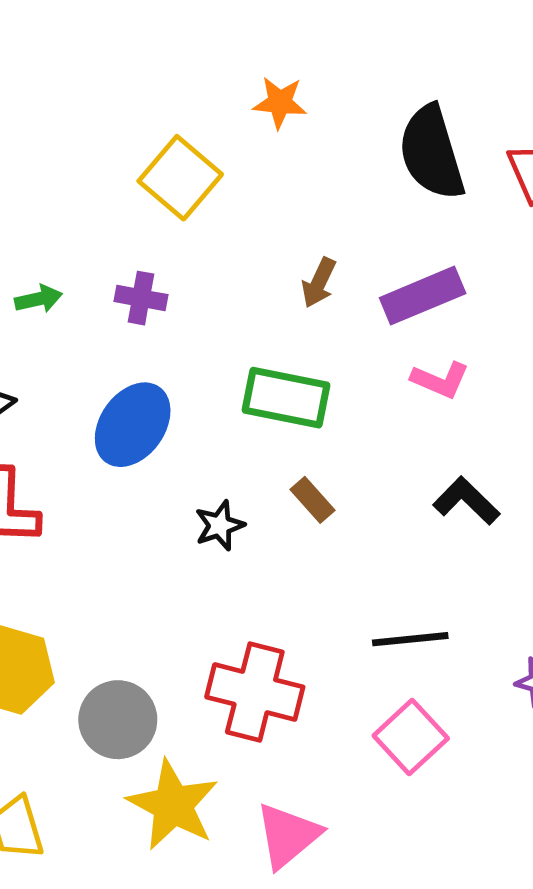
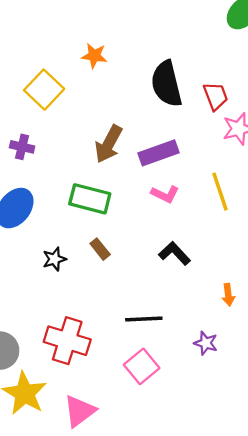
brown arrow: (319, 283) -> (109, 144), size x1.6

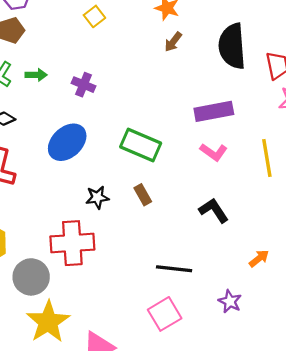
yellow square: (44, 90) -> (94, 16), moved, size x0.6
brown arrow: (109, 144) -> (173, 42), moved, size x0.6
orange arrow: (228, 295) -> (259, 258), turned -130
red cross: (67, 341) -> (72, 243), moved, turned -30

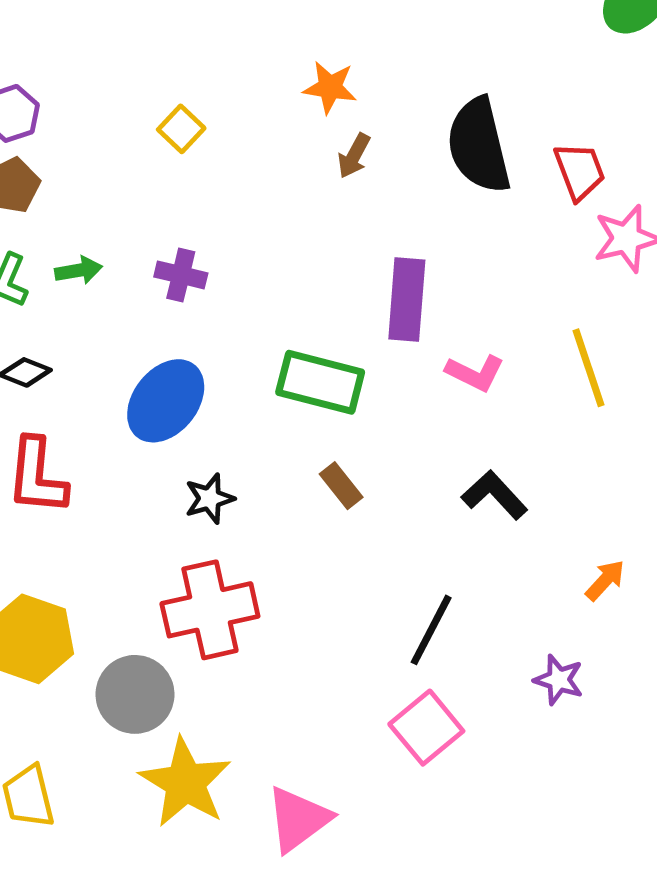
purple rectangle: (214, 111) -> (407, 299), moved, turned -66
black star: (97, 197) -> (210, 499), moved
black line: (174, 269) -> (431, 630), turned -60

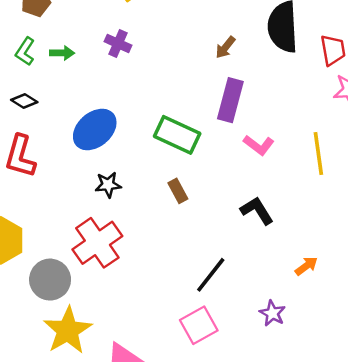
brown arrow: (354, 156) -> (225, 47), moved
purple cross: (181, 275) -> (118, 43), moved
red cross: (210, 610) -> (97, 243), turned -33

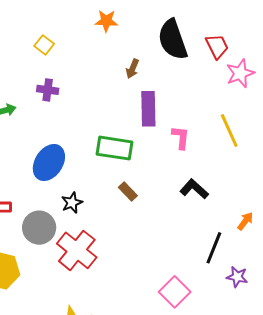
pink L-shape: (259, 145) -> (181, 137), turned -105
black line: (211, 275) -> (214, 248), moved
gray circle: (50, 280) -> (39, 228), moved
purple star: (272, 313) -> (237, 277), moved

